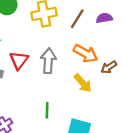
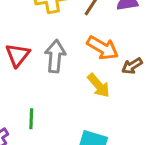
green line: (47, 110) -> (31, 119), moved

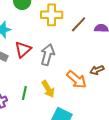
orange arrow: (103, 48) -> (77, 80), moved
yellow arrow: (99, 86) -> (48, 89), moved

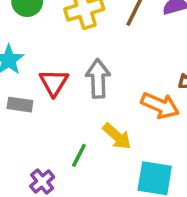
green line: (24, 93) -> (79, 155), turned 32

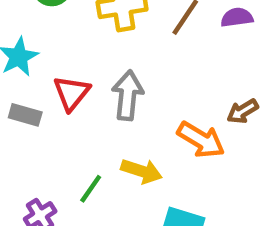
yellow arrow: (117, 136) -> (142, 171), turned -32

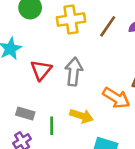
gray rectangle: (25, 115) -> (25, 114), moved
green line: (91, 189) -> (52, 126), turned -36

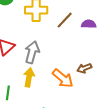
yellow arrow: (81, 116) -> (29, 77), moved, turned -108

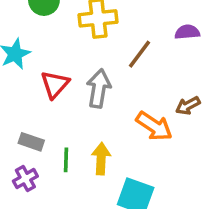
brown line: (65, 20) -> (140, 54), moved
yellow arrow: (29, 77) -> (101, 159), moved

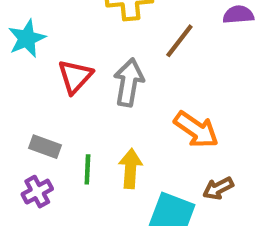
brown arrow: (188, 106) -> (218, 188), moved

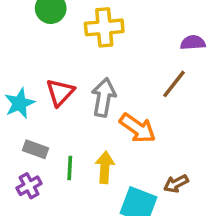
cyan star: (27, 38) -> (20, 103), moved
brown line: (179, 41) -> (174, 84), moved
orange arrow: (196, 130) -> (138, 128), moved

